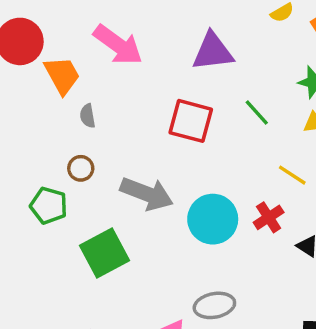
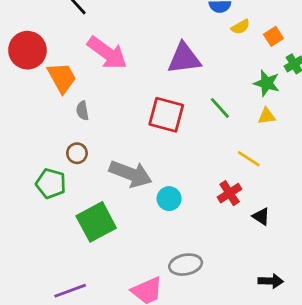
cyan circle: (213, 219) -> (169, 199), moved, size x0.6

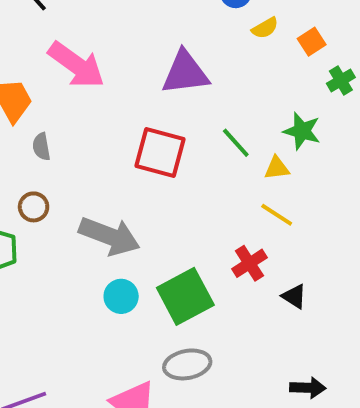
green star: (267, 83) -> (302, 131), moved
yellow triangle: (267, 116) -> (277, 168), moved
cyan circle: (169, 199) -> (121, 296), moved
green square: (96, 222) -> (185, 296), moved

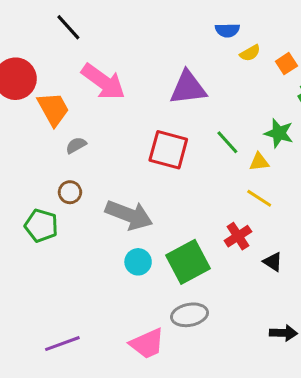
gray semicircle: (41, 147) -> (76, 145), turned 70

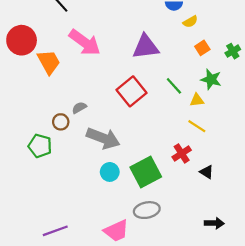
orange square: (286, 64) -> (202, 48), moved
gray semicircle: (76, 145) -> (79, 108), moved
red square: (168, 150) -> (132, 91), turned 36

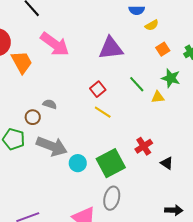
red square: (132, 91) -> (98, 89), size x0.6
gray semicircle: (79, 108) -> (50, 104), turned 48
yellow line: (197, 126) -> (103, 112), moved
gray arrow: (103, 138) -> (52, 146), moved
gray ellipse: (147, 210) -> (112, 198), turned -65

